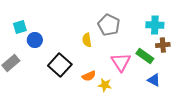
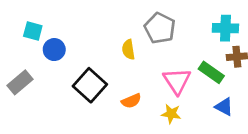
cyan square: (20, 27) -> (33, 31), turned 32
yellow star: (105, 85) -> (171, 114), moved

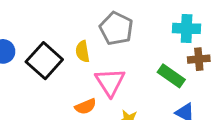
pink triangle: (177, 81) -> (110, 82), moved
black square: (90, 85) -> (44, 61), moved

